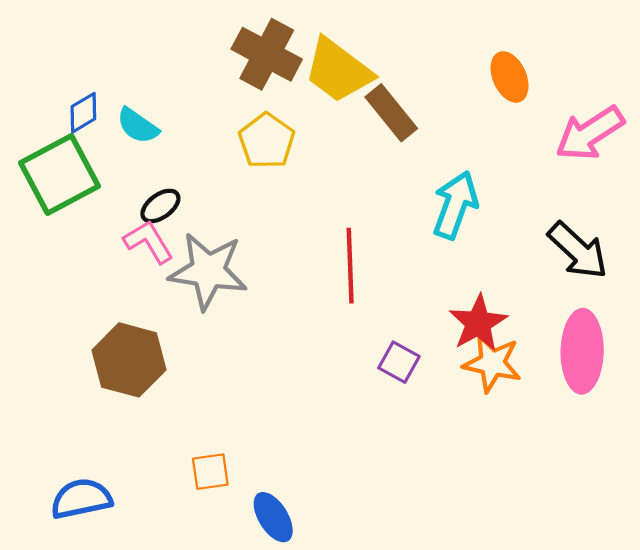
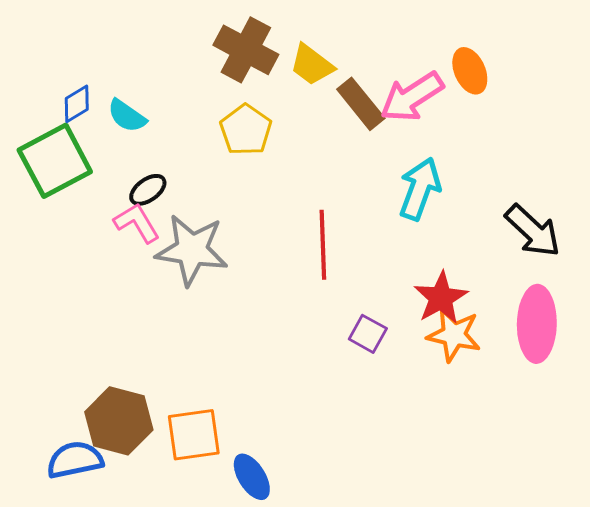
yellow trapezoid: (338, 70) -> (312, 65), size x0.7
pink arrow: (590, 133) -> (412, 97), moved
brown hexagon: (129, 360) -> (119, 421), moved
orange square: (210, 472) -> (194, 435), size x1.5

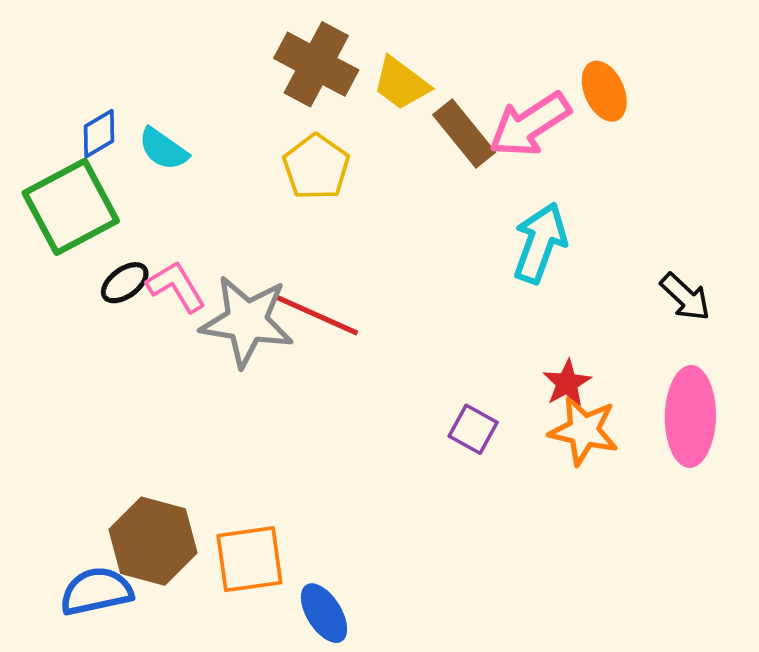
black ellipse: (148, 190) -> (125, 283), moved
black arrow: (533, 231) -> (685, 297), size x0.7
red line: (323, 245) -> (316, 315), moved, turned -64
red star: (441, 298) -> (567, 383), size x0.7

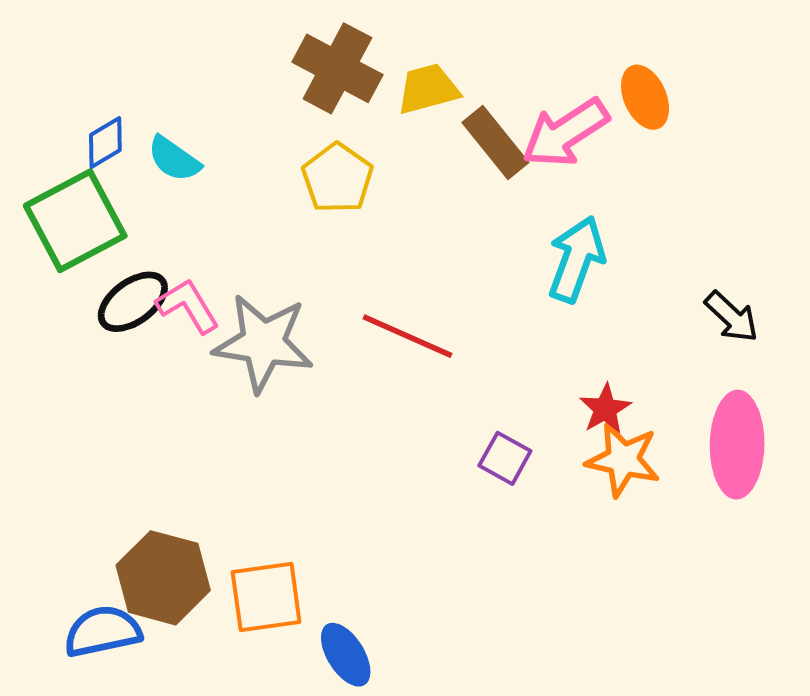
yellow trapezoid: (401, 83) -> (428, 89), turned 128
black ellipse: (125, 283) -> (133, 302), size x1.4
red line: (316, 315) -> (407, 336), moved

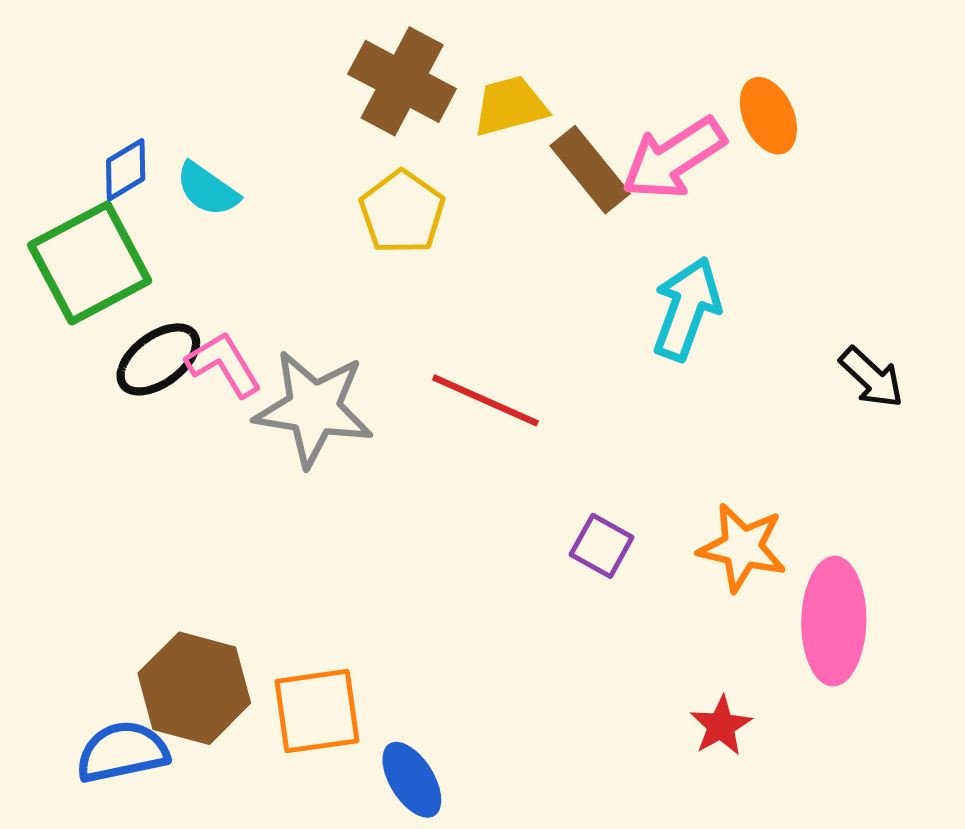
red star: (605, 409) -> (721, 726), moved
pink ellipse: (737, 445) -> (834, 621), moved

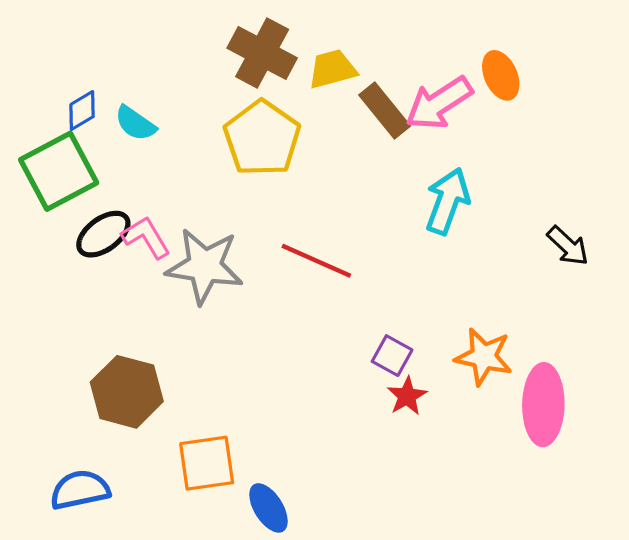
yellow pentagon: (402, 212) -> (262, 138), size x1.4
brown hexagon: (194, 688) -> (127, 392), moved
red star: (721, 726) -> (407, 396), moved

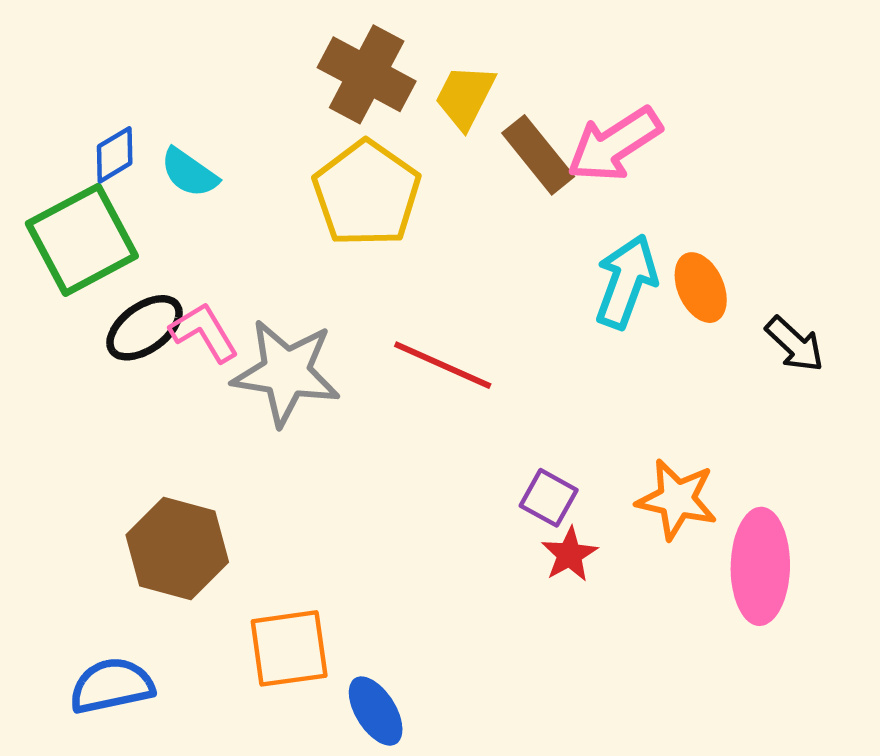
yellow trapezoid: (332, 69) -> (465, 97), turned -48
orange ellipse: (501, 75) -> (701, 288), moved

